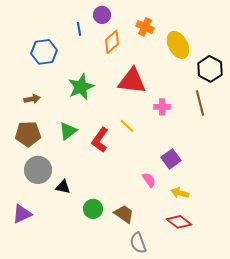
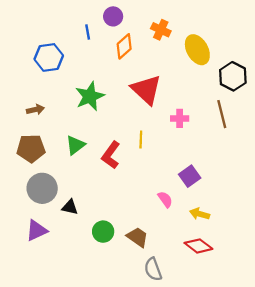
red triangle: (132, 81) -> (146, 90), turned 36
yellow line: (127, 126) -> (141, 140), turned 49
purple triangle: (22, 214) -> (37, 230), moved

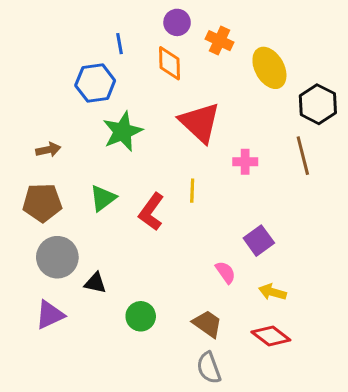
purple circle: (113, 16) -> (177, 22), moved
orange diamond: (124, 46) -> (169, 63), turned -50
blue hexagon: (49, 57) -> (95, 83), moved
brown trapezoid: (137, 237) -> (207, 324), moved

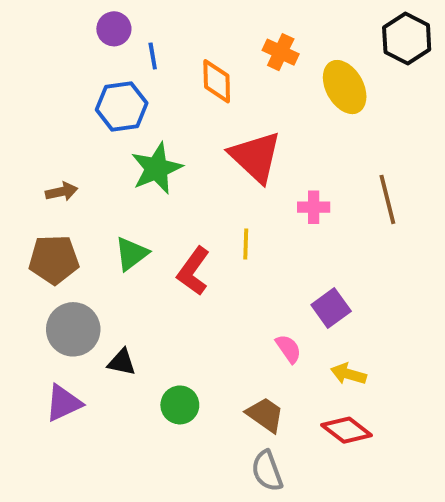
purple circle: (177, 22) -> (114, 29), moved
black hexagon: (318, 104) -> (407, 39), moved

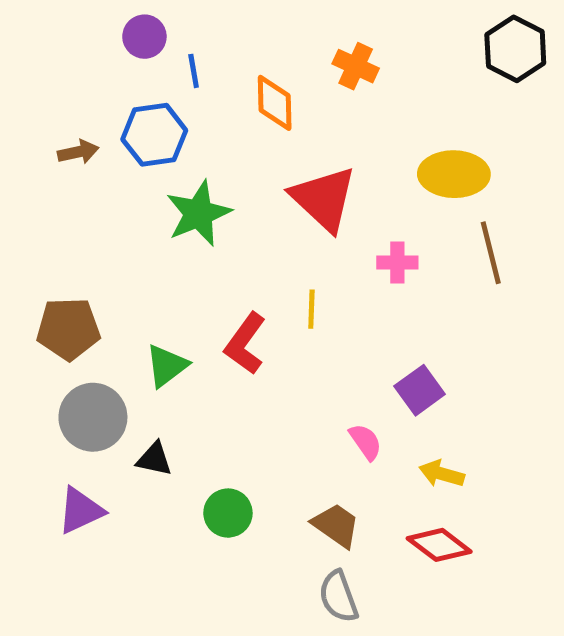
yellow ellipse: (345, 87) -> (454, 174), moved, turned -60
brown arrow: (62, 192) -> (78, 152), moved
green triangle: (131, 254) -> (167, 366), moved

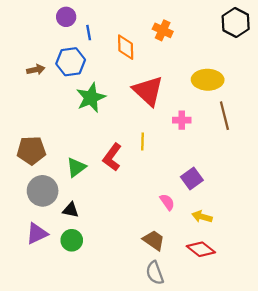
green circle: (228, 513) -> (72, 240), moved

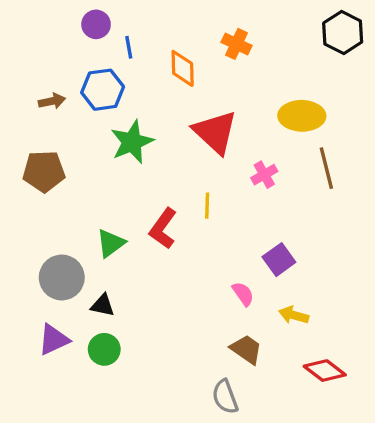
pink cross: (182, 120) -> (264, 175), turned -30
brown pentagon: (31, 150) -> (44, 171), moved
brown trapezoid: (154, 240) -> (246, 349), moved
red diamond: (201, 249) -> (325, 371), moved

